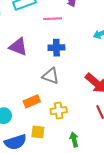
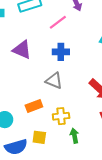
pink line: (53, 19) -> (58, 22), turned -36
green arrow: (74, 140) -> (74, 136), moved

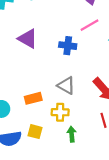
pink line: (58, 22) -> (89, 25), moved
gray triangle: (54, 81) -> (66, 86), moved

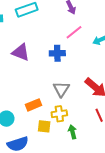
gray triangle: (66, 86) -> (61, 89), turned 42
yellow square: (35, 132) -> (44, 126), moved

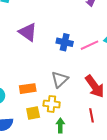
pink line: (74, 32) -> (90, 45), moved
yellow square: (44, 126) -> (33, 113), turned -32

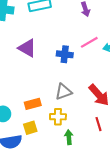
pink line: (90, 45) -> (89, 42), moved
gray triangle: (60, 79) -> (64, 92), turned 30
yellow square: (33, 113) -> (30, 128), moved

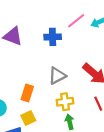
orange rectangle: (33, 104) -> (27, 93), turned -49
yellow cross: (58, 117) -> (65, 102), moved

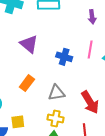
pink line: (76, 21) -> (90, 50), turned -60
orange rectangle: (27, 93) -> (27, 83), moved

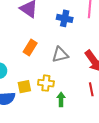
yellow cross: (56, 119) -> (46, 83), moved

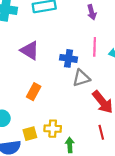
gray triangle: (60, 55) -> (81, 78), moved

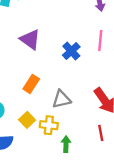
blue cross: (69, 58) -> (71, 51), turned 35
gray triangle: (81, 78) -> (61, 99), moved
yellow square: (30, 134) -> (27, 120), moved, turned -32

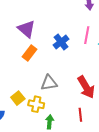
orange rectangle: (31, 84) -> (30, 53), moved

